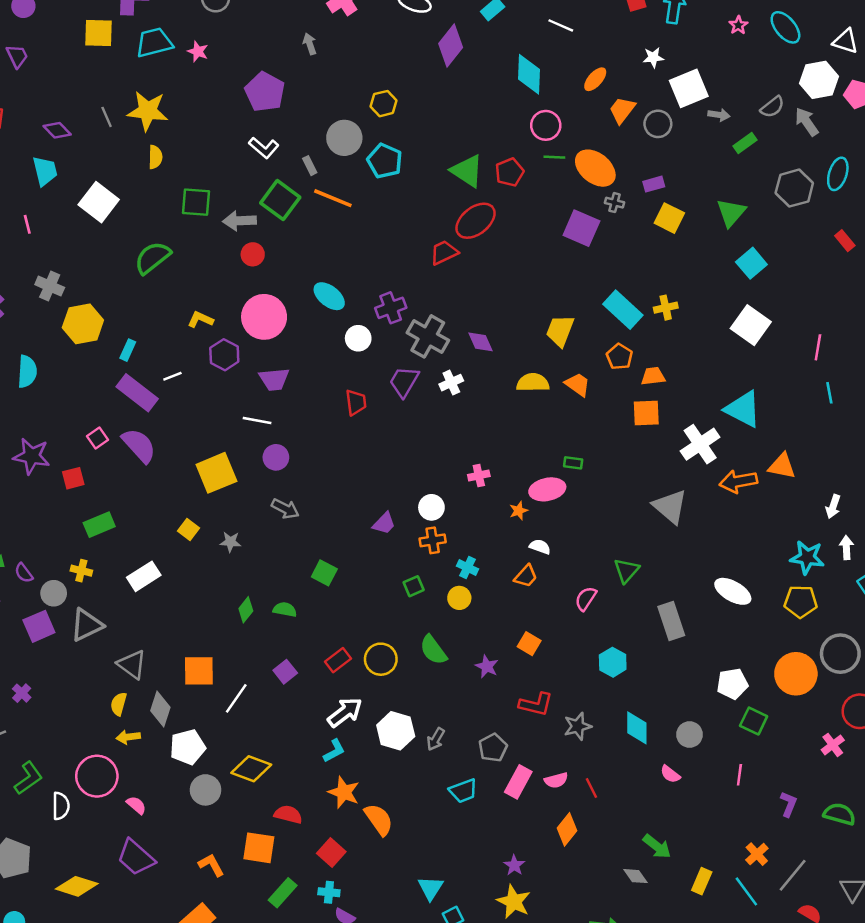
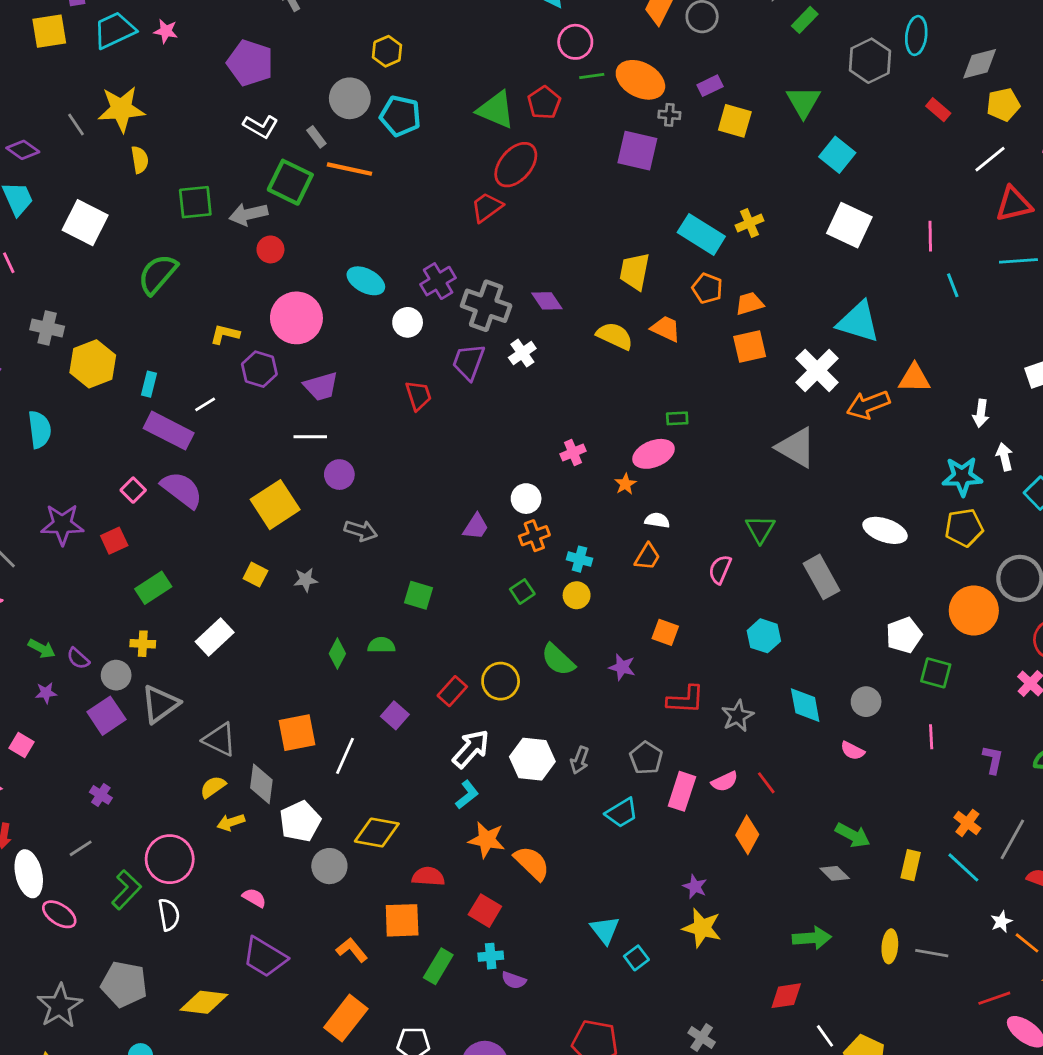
yellow semicircle: (533, 383) -> (615, 336), turned 36
yellow semicircle: (119, 704) -> (213, 787), turned 50
pink circle: (97, 776) -> (170, 859), moved

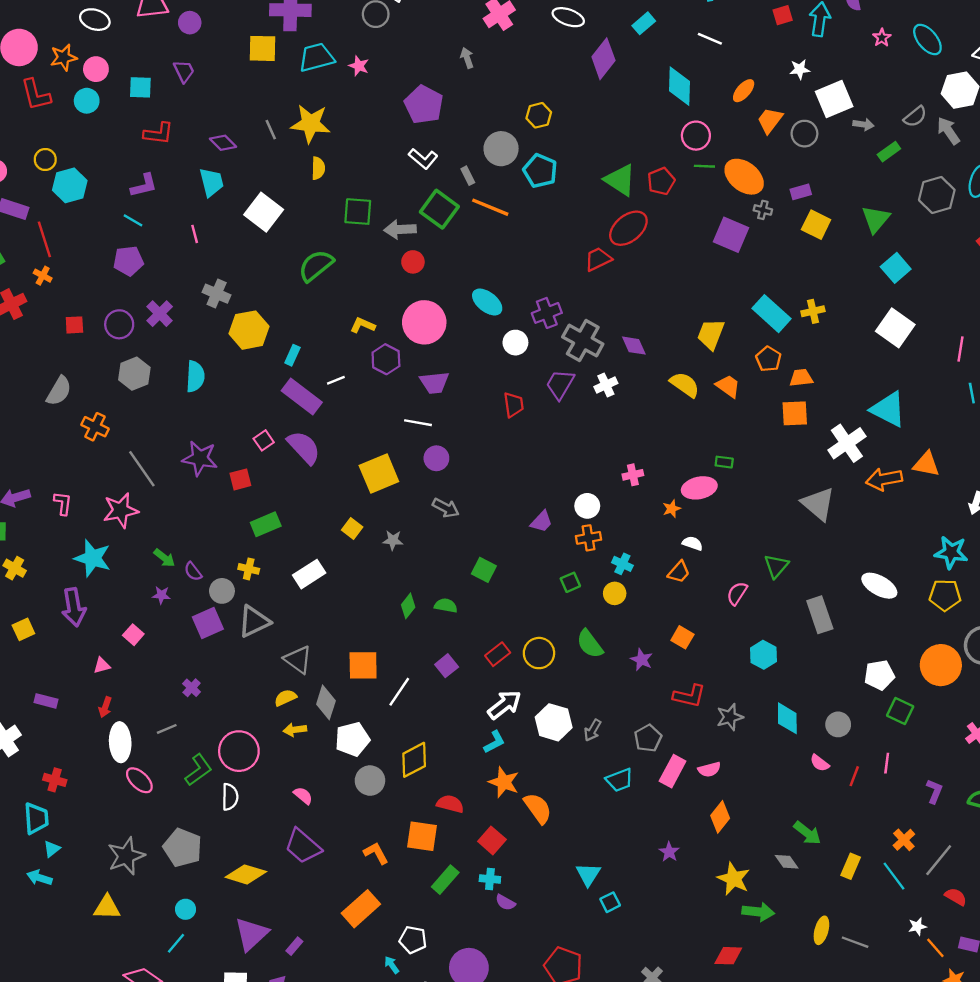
red line: (766, 783) -> (854, 776), moved, turned 48
yellow diamond: (377, 832) -> (414, 760), turned -48
yellow star: (702, 928) -> (734, 879), moved

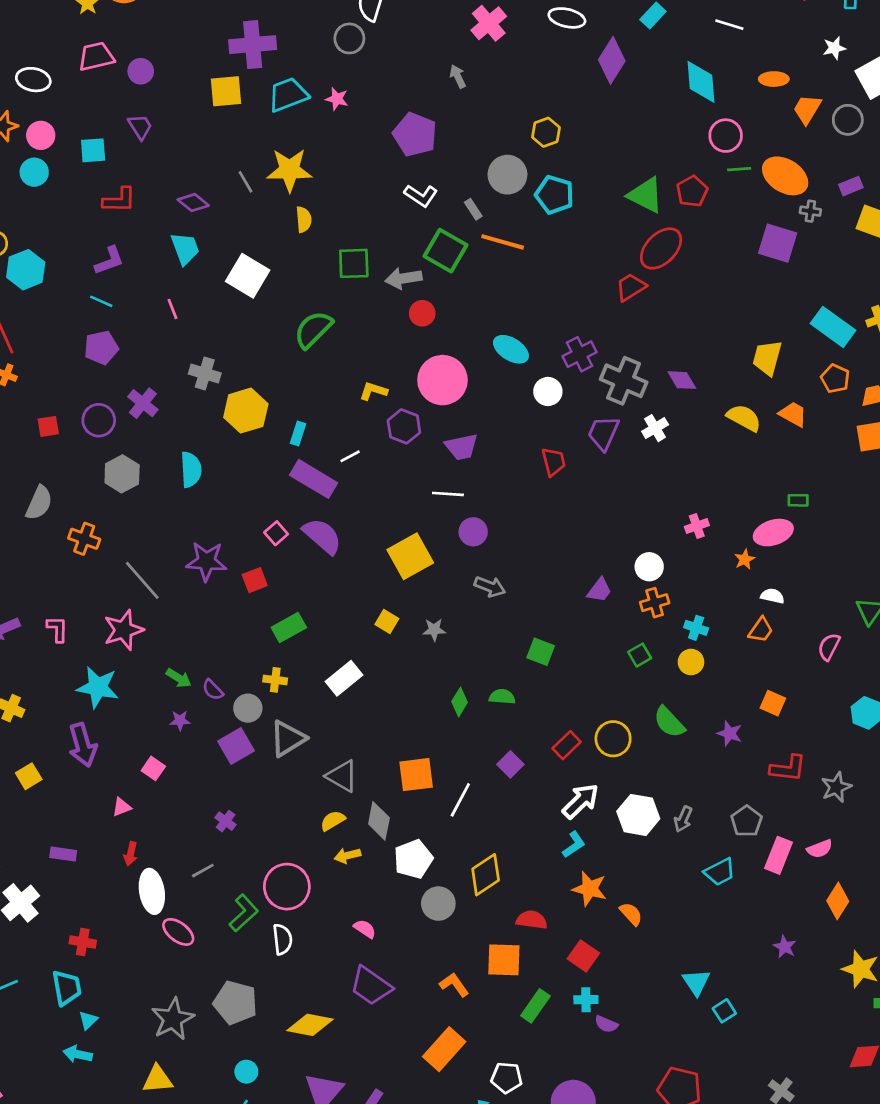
orange ellipse: (744, 91) -> (774, 79), turned 55
orange semicircle: (538, 808) -> (631, 914), size x0.7

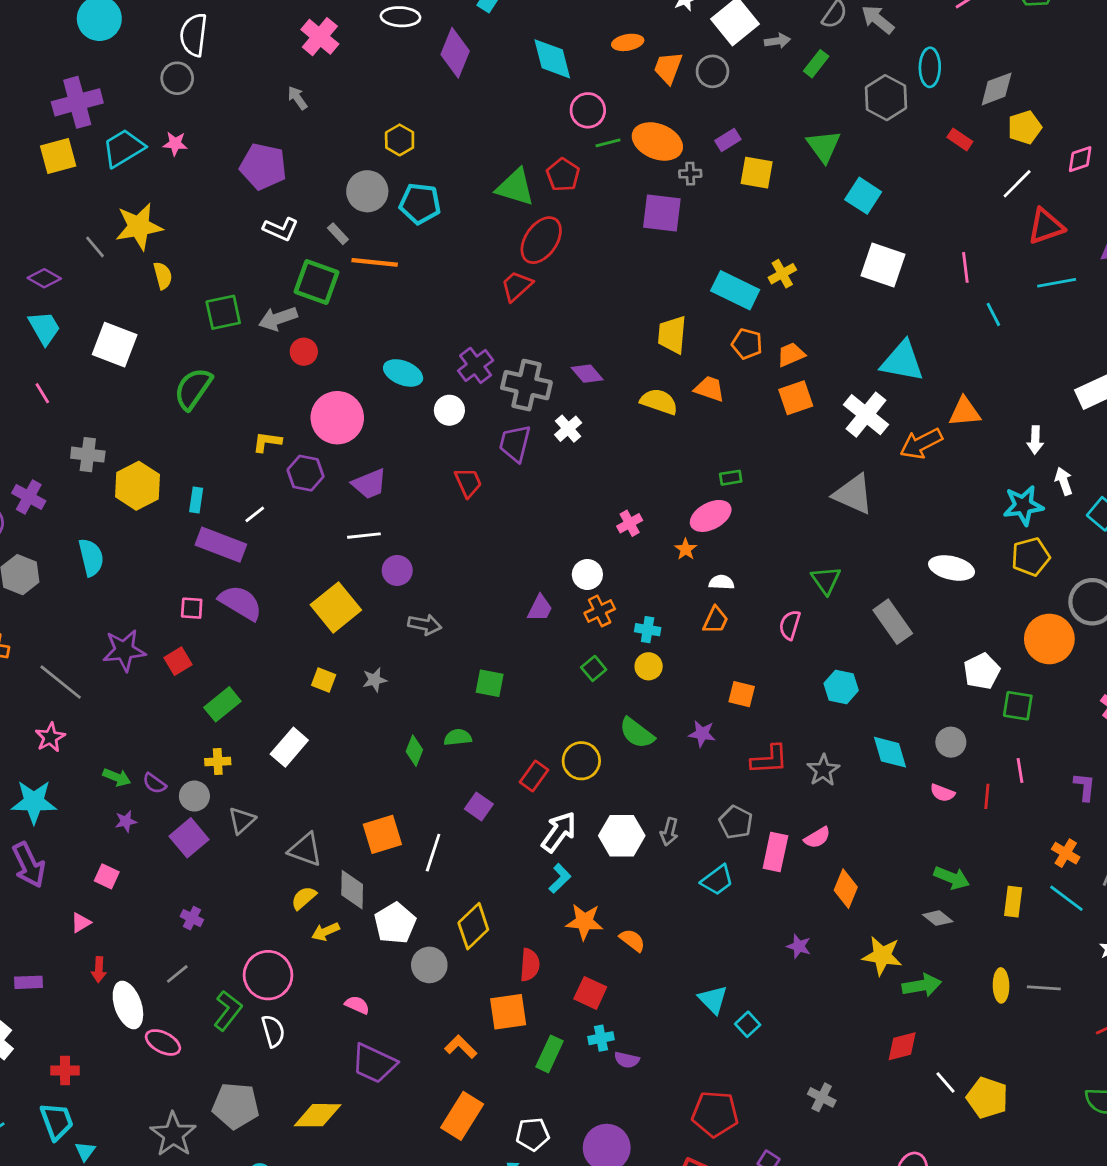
pink square: (276, 533) -> (192, 608), turned -35
pink star: (123, 630) -> (50, 737), size x0.7
gray triangle: (288, 739) -> (242, 820), size x0.7
red semicircle: (532, 920) -> (530, 965), turned 96

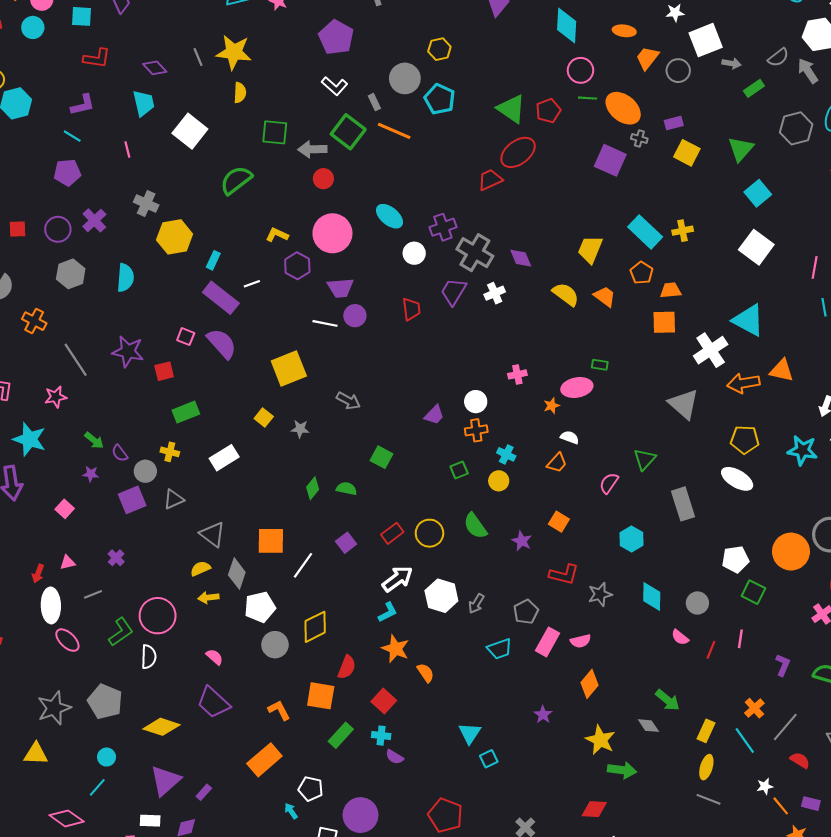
yellow pentagon: (1031, 557) -> (745, 440), moved
purple circle: (397, 570) -> (355, 316), moved
pink triangle: (81, 923) -> (68, 562), moved
yellow ellipse: (1001, 985) -> (706, 767), moved

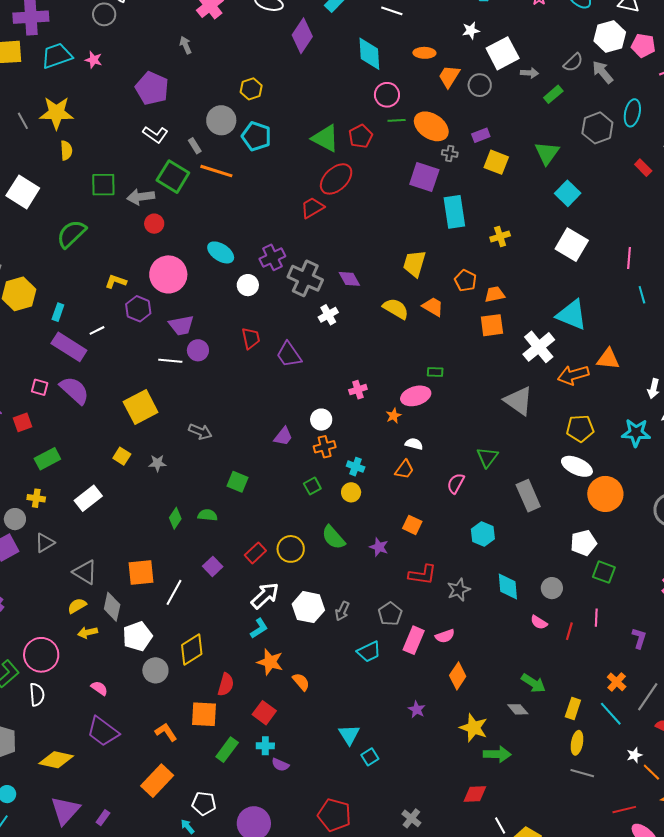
cyan rectangle: (645, 232) -> (454, 212), moved, turned 44
purple trapezoid: (454, 292) -> (289, 355), moved, turned -60
orange circle: (791, 552) -> (605, 494), moved

